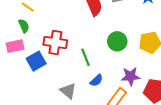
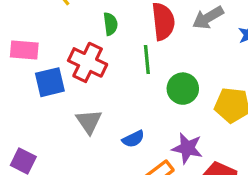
green semicircle: (24, 26) -> (110, 24), moved
green line: (86, 57) -> (147, 60), moved
gray triangle: (68, 91) -> (89, 122), moved

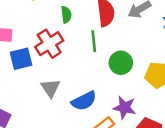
red cross: (88, 62) -> (49, 44), turned 32
blue semicircle: (133, 139) -> (84, 101), size x1.5

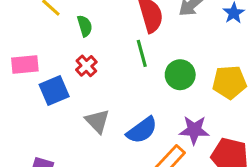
green semicircle: (66, 15) -> (85, 26), moved
red cross: (49, 44) -> (86, 66), size x0.6

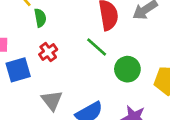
green semicircle: (85, 26) -> (40, 18), moved
green line: (142, 53) -> (97, 47), turned -40

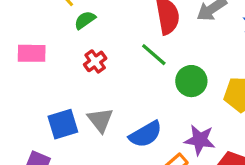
green semicircle: (40, 18) -> (85, 20), turned -114
blue square: (18, 70) -> (63, 124), moved

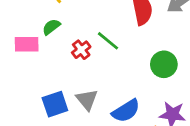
green semicircle: (85, 20) -> (51, 27), moved
green line: (154, 55) -> (108, 41), moved

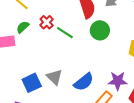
red cross: (81, 50) -> (47, 22), moved
green circle: (164, 64) -> (100, 30), moved

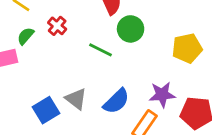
green line: (65, 33) -> (101, 50), moved

